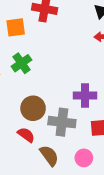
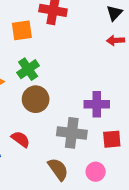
brown circle: (33, 108) -> (36, 99), moved
red semicircle: (26, 135) -> (21, 139), moved

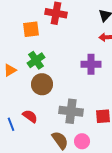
purple cross: (97, 104) -> (91, 64), moved
pink circle: (96, 172) -> (82, 141), moved

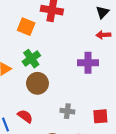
orange square: (31, 29) -> (26, 27), turned 30
gray cross: (71, 111) -> (67, 111), size x0.6

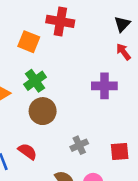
red arrow: (103, 35) -> (123, 52), turned 56
gray cross: (67, 111) -> (79, 145), turned -32

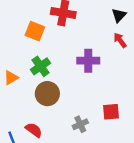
purple cross: (104, 86) -> (88, 61), moved
red square: (120, 151) -> (111, 112), moved

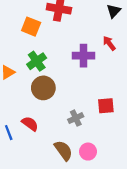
red arrow: (120, 40) -> (109, 43), moved

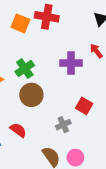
orange square: (31, 27) -> (20, 23), moved
red square: (106, 106) -> (84, 106), moved, turned 35

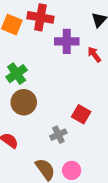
purple cross: (71, 63) -> (67, 41), moved

